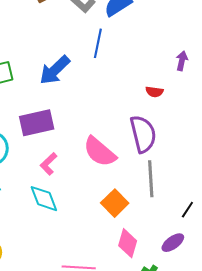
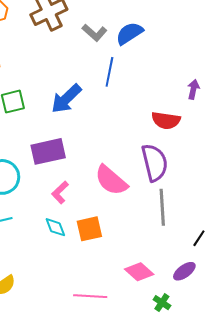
red semicircle: (154, 92) -> (166, 120), size x1.6
cyan diamond: (44, 199) -> (55, 227), size x0.7
orange square: (115, 203) -> (89, 229), moved, turned 32
pink diamond: (128, 243) -> (139, 272), turned -64

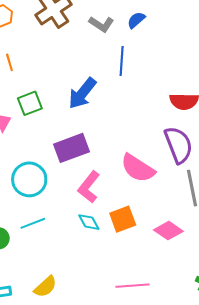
blue semicircle: (129, 33) -> (136, 20), size x0.7
pink L-shape: (60, 192) -> (89, 187), size x1.4
pink diamond: (139, 272) -> (168, 231), moved

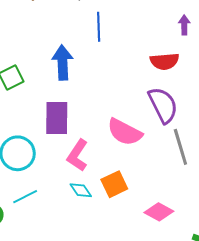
blue arrow: (82, 93) -> (63, 63), turned 144
purple rectangle: (71, 148) -> (57, 118), turned -64
pink diamond: (168, 231) -> (159, 212), moved

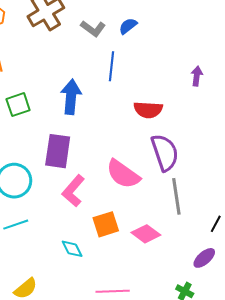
red semicircle: (164, 61) -> (148, 110), moved
cyan diamond: (81, 190) -> (72, 249), moved
pink diamond: (159, 212) -> (146, 234), moved

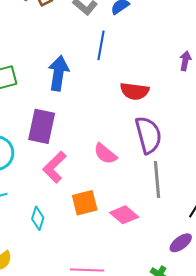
pink semicircle: (123, 174) -> (105, 154), size x0.7
cyan diamond: (72, 249) -> (38, 218), moved, turned 40

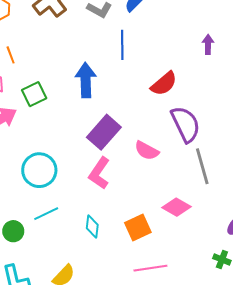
red semicircle: (135, 91) -> (164, 84), turned -36
purple rectangle: (42, 126) -> (104, 132), moved, turned 40
orange square: (85, 203) -> (138, 227), moved

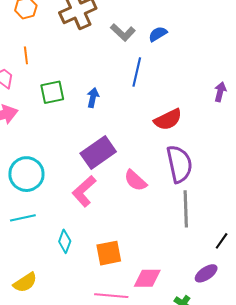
blue arrow: (86, 80) -> (93, 98), size x0.6
green square: (34, 94) -> (52, 92), moved
pink diamond: (176, 207) -> (147, 278), moved, turned -44

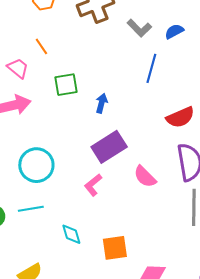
orange line: (26, 55) -> (41, 46), turned -30
blue arrow: (93, 98) -> (102, 103), moved
pink L-shape: (84, 191) -> (93, 185), size x0.7
cyan diamond: (65, 241) -> (71, 234), turned -40

